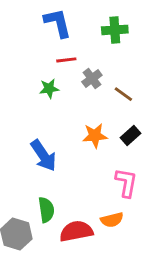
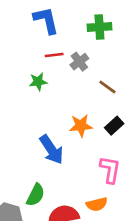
gray cross: (92, 78) -> (79, 62), moved
blue arrow: (43, 156) -> (51, 150), moved
green semicircle: (46, 210) -> (35, 195), turned 35

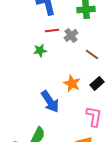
orange star: (81, 126) -> (72, 83), turned 30

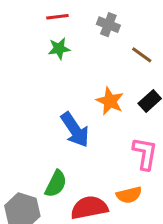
red line: (52, 30) -> (57, 17), moved
gray cross: (71, 35) -> (108, 25), turned -32

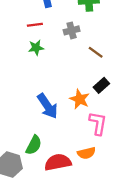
gray cross: (108, 25) -> (72, 30), turned -35
orange star: (110, 101) -> (80, 99), moved

